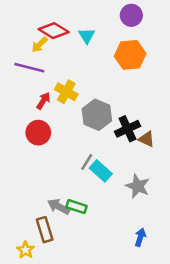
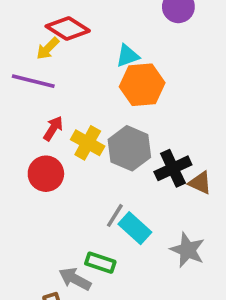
cyan triangle: (87, 36) -> (128, 56), moved, turned 42
orange hexagon: (130, 55) -> (142, 85), moved
yellow cross: (66, 92) -> (88, 143), moved
green rectangle: (77, 207) -> (100, 263), moved

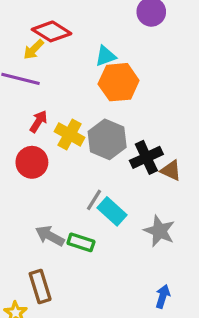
gray arrow: (75, 279) -> (50, 236), moved

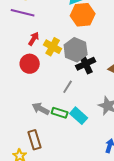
black cross: (146, 157) -> (86, 64), moved
cyan rectangle: (112, 211) -> (79, 116), moved

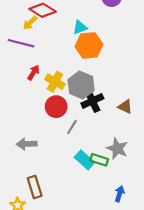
red circle: (30, 64) -> (56, 107), moved
gray arrow: (41, 109) -> (27, 144), moved, turned -30
green rectangle: (60, 113) -> (99, 160), moved

